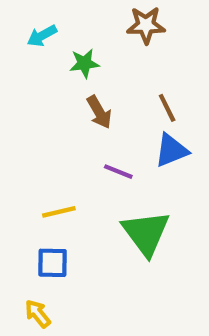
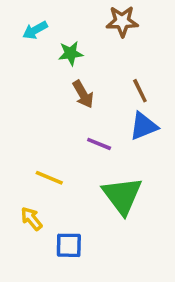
yellow line: (59, 212) -> (49, 178), turned 36
blue square: (53, 263) -> (69, 245), moved
yellow arrow: (38, 314) -> (32, 219), moved

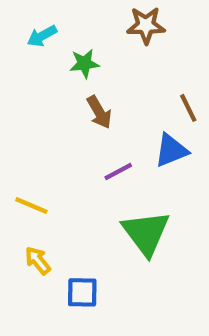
brown line: (140, 91) -> (188, 108), moved
purple line: (99, 144) -> (118, 172), turned -50
yellow line: (49, 178) -> (31, 205), moved

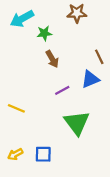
cyan arrow: (42, 36) -> (22, 19), size x1.5
yellow arrow: (38, 261) -> (15, 154), moved, turned -80

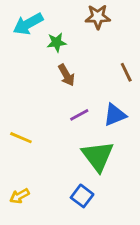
blue triangle: (90, 79) -> (115, 115), moved
blue square: (43, 154) -> (82, 196), moved, turned 36

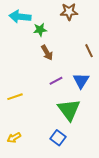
cyan arrow: (28, 24) -> (20, 17), turned 35
blue triangle: (115, 115) -> (81, 81), turned -36
yellow line: (21, 138) -> (15, 97), turned -42

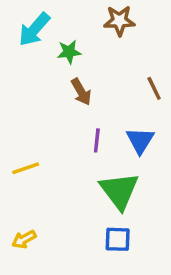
cyan arrow: (20, 17) -> (34, 29), turned -55
purple line: (56, 81) -> (97, 140), turned -56
blue square: (58, 138) -> (118, 239), moved, turned -35

